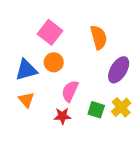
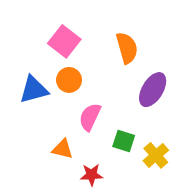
orange triangle: (26, 100) -> (63, 149), moved, turned -35
yellow cross: (121, 107) -> (156, 155), moved
red star: (62, 116) -> (92, 175), moved

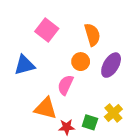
orange circle: (69, 80) -> (81, 62), moved
green square: (124, 141) -> (90, 122), moved
orange triangle: (63, 149) -> (46, 108), size x1.5

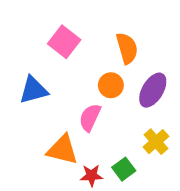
yellow cross: (113, 113) -> (156, 142), moved
green square: (90, 122) -> (124, 169), turned 35

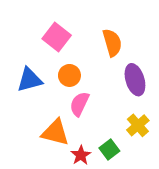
orange circle: (111, 85) -> (69, 75), moved
purple ellipse: (153, 90) -> (135, 80), turned -48
red star: (92, 175) -> (81, 155), turned -30

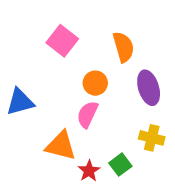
orange circle: (69, 75) -> (95, 83), moved
blue triangle: (30, 80) -> (20, 102), moved
yellow cross: (138, 125) -> (152, 138), turned -35

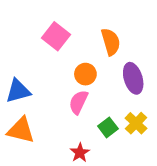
yellow cross: (152, 138) -> (136, 123), turned 30
orange triangle: (61, 146) -> (21, 130), moved
green square: (120, 165) -> (108, 127), moved

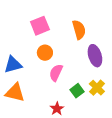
pink square: (56, 36) -> (40, 26), turned 30
orange circle: (85, 74) -> (45, 53), moved

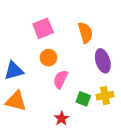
yellow cross: (97, 88) -> (105, 96), turned 35
green square: (77, 91) -> (83, 99), turned -32

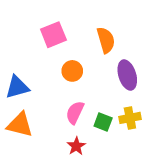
orange circle: (48, 58) -> (72, 71), moved
pink semicircle: (60, 79) -> (75, 113), moved

